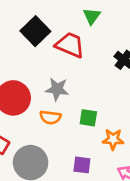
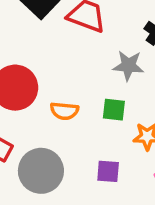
gray star: (57, 89) -> (128, 66), moved

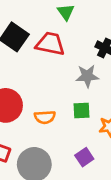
purple square: (108, 171) -> (84, 157), turned -30

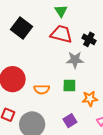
red trapezoid: (50, 44) -> (61, 34), moved

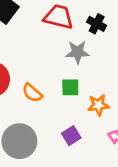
orange semicircle: (42, 89) -> (32, 93), turned 42

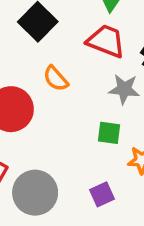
orange semicircle: (32, 93) -> (56, 79), moved

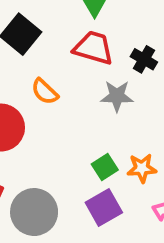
green square: (109, 133) -> (105, 167), moved, turned -35
purple square: (102, 194) -> (104, 208), size x1.4

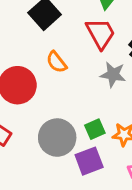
red trapezoid: (93, 48) -> (100, 33), turned 36
gray circle: (34, 212) -> (57, 138), moved

